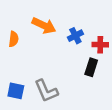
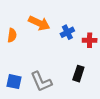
black rectangle: (91, 67) -> (78, 74), moved

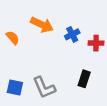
orange semicircle: (12, 35) -> (13, 38), turned -48

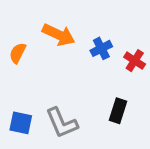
orange semicircle: (13, 38) -> (18, 53), turned -112
red cross: (96, 43) -> (135, 61), turned 32

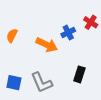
orange arrow: (59, 35) -> (47, 45), moved
red cross: (135, 61) -> (91, 22), moved

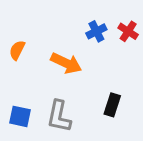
blue cross: (68, 32) -> (96, 31), moved
gray L-shape: (42, 83) -> (59, 116), turned 35

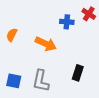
blue cross: (96, 31) -> (67, 22), turned 32
red cross: (128, 31) -> (89, 14), moved

